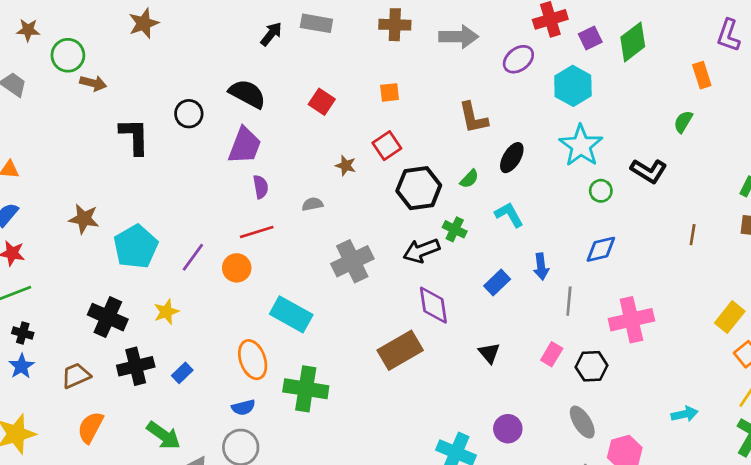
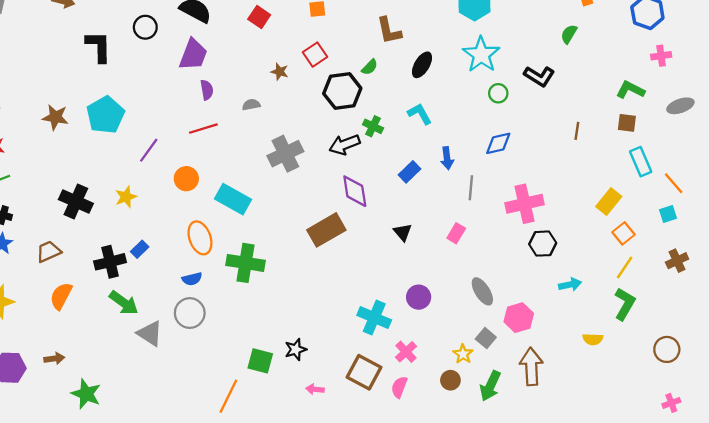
green semicircle: (469, 179) -> (370, 67), moved
cyan pentagon: (136, 247) -> (105, 115), moved
orange circle: (237, 268) -> (186, 179), moved
black cross: (136, 366) -> (110, 262), moved
black hexagon: (592, 366) -> (543, 244), moved

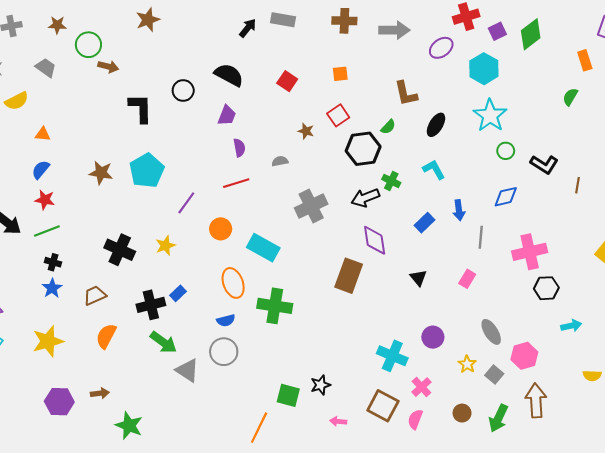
purple trapezoid: (193, 55) -> (227, 115), size x0.7
black L-shape: (539, 76) -> (544, 164), moved
brown rectangle: (326, 230) -> (349, 276), turned -40
yellow star: (463, 354) -> (467, 364), moved

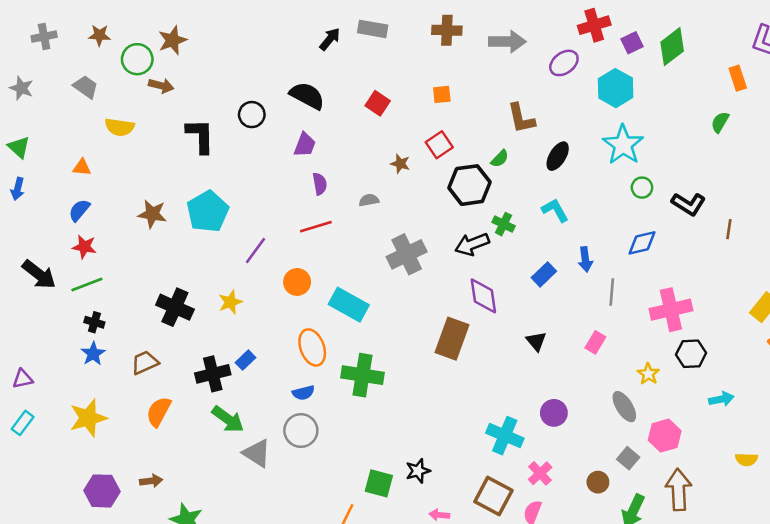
brown star: (148, 20) -> (172, 40), moved
yellow semicircle: (17, 101) -> (120, 127), moved, turned 35
yellow star: (467, 364) -> (648, 374), moved
brown circle: (462, 413) -> (598, 482), moved

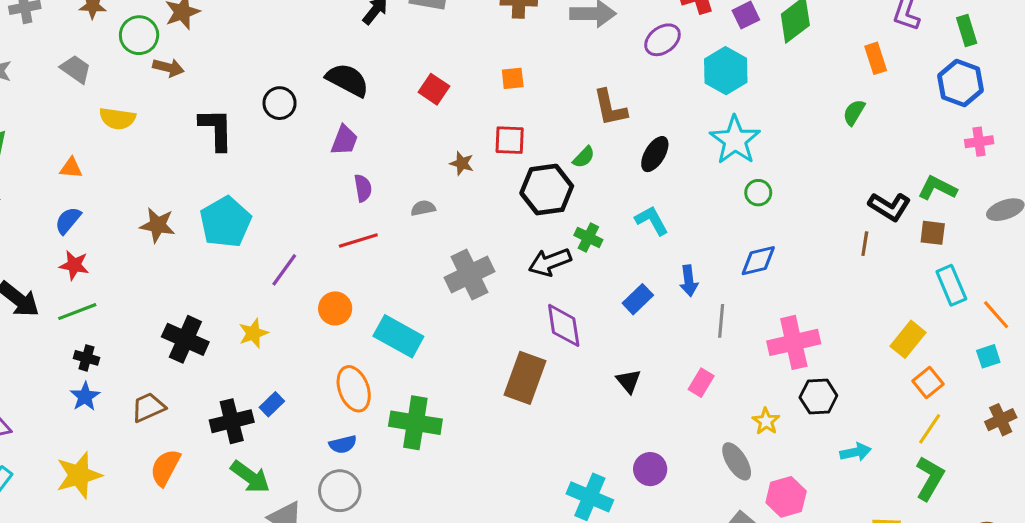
red square: (439, 145) -> (510, 140), turned 36
black L-shape: (689, 204) -> (890, 207), moved

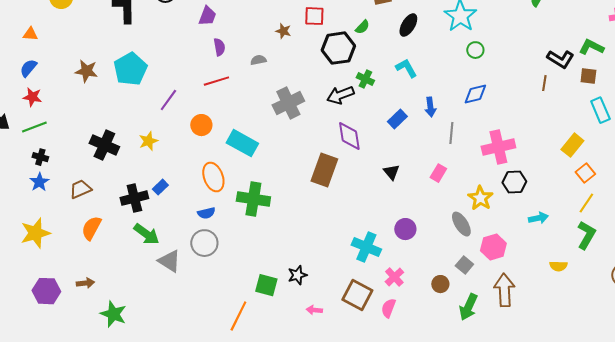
yellow star: (766, 421) -> (480, 198), size x1.4

